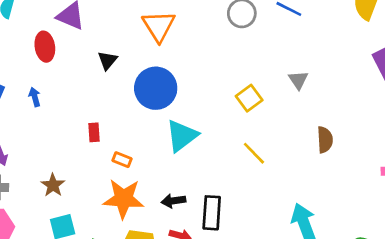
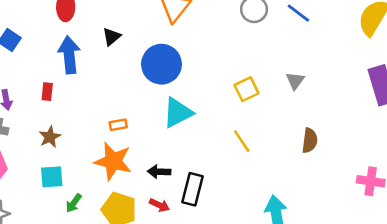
black triangle: (107, 60) -> (112, 37), moved
blue arrow: (35, 97) -> (69, 55), moved, size x2.0
red rectangle: (94, 132) -> (47, 92), moved
orange rectangle: (122, 160) -> (118, 125), turned -42

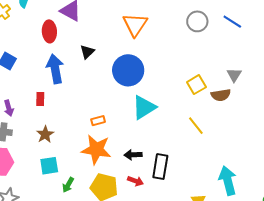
brown semicircle: (310, 140) -> (221, 95), moved, turned 78

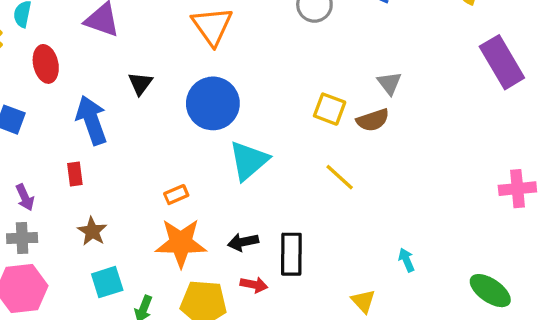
red ellipse: (49, 31) -> (46, 64), moved
yellow square: (196, 85) -> (330, 109), turned -30
cyan arrow: (228, 181) -> (406, 260), size x0.5

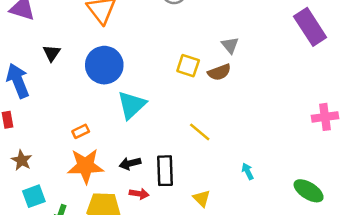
yellow line: (340, 177) -> (200, 132), moved
yellow triangle: (363, 301) -> (202, 198), moved

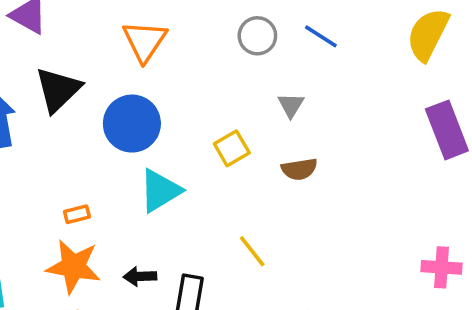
gray triangle: (230, 45) -> (291, 105), moved
black triangle: (52, 53) -> (58, 90), size x1.8
yellow square: (188, 66) -> (232, 148), moved, turned 30

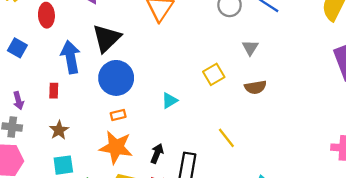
blue circle: (132, 124) -> (116, 78), moved
cyan triangle: (160, 191) -> (169, 101), size x0.6
black arrow: (140, 276) -> (157, 153), turned 114

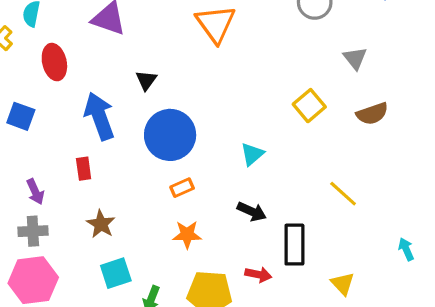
black triangle: (106, 38) -> (146, 80), size x0.5
orange star: (116, 147) -> (187, 235), size x0.6
black arrow: (157, 153) -> (252, 211), moved, turned 102

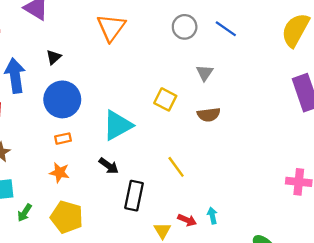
yellow square: (309, 106) -> (165, 99), turned -35
cyan triangle: (252, 154) -> (118, 125), size x1.8
red arrow: (258, 275) -> (187, 220), moved

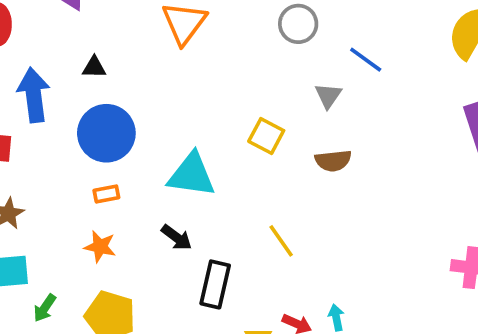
blue line: (226, 29) -> (366, 60), moved
black triangle: (54, 57) -> (94, 67), turned 42
cyan triangle: (118, 125) -> (192, 175), turned 36

